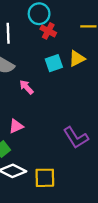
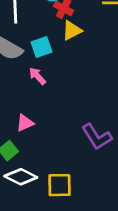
yellow triangle: (77, 58) -> (72, 30), moved
cyan square: (54, 63) -> (42, 47), moved

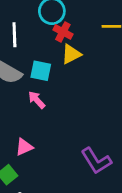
cyan square: (42, 47) -> (41, 71), turned 30

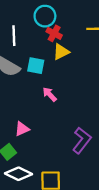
pink arrow: (37, 100) -> (50, 94), moved
purple L-shape: (96, 161) -> (82, 140), turned -110

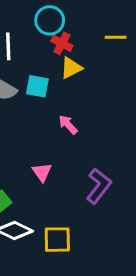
pink arrow: (50, 94) -> (68, 125), moved
pink triangle: (22, 129) -> (42, 172), moved, turned -42

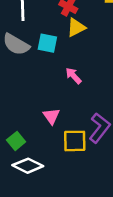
yellow square: (57, 240) -> (75, 141), moved

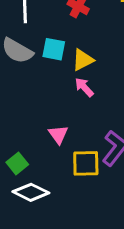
yellow triangle: (76, 27) -> (83, 60), moved

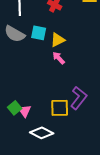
pink triangle: (58, 134) -> (25, 111), moved
white diamond: (31, 192) -> (42, 133), moved

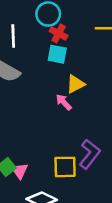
cyan square: (39, 33) -> (57, 54), moved
yellow triangle: (58, 40) -> (75, 84), moved

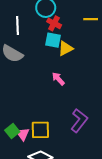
yellow triangle: (75, 84) -> (66, 48), moved
yellow square: (65, 167) -> (40, 130), moved

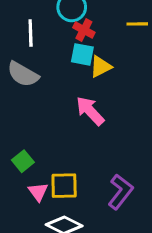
pink arrow: (58, 79) -> (90, 111), size x1.5
purple L-shape: (79, 121) -> (121, 192), moved
green square: (12, 131) -> (23, 161), moved

